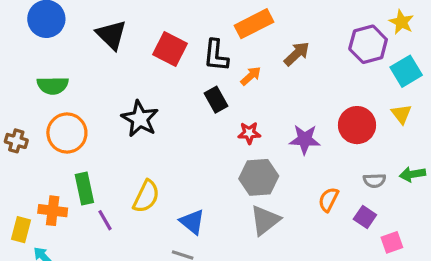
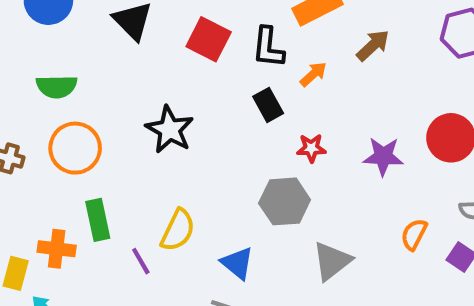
gray hexagon: (259, 177) -> (285, 201), moved
purple line: (105, 220) -> (141, 261), moved

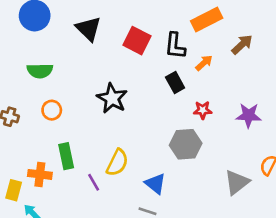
orange circle: (75, 148) -> (52, 110), size x0.6
gray triangle: (332, 261) -> (237, 182), moved

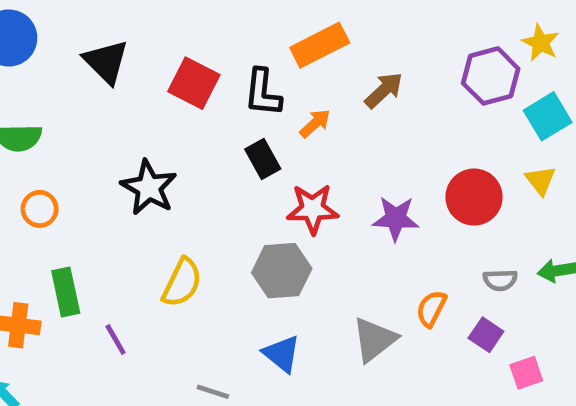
red star: (203, 110) -> (313, 209), size x1.5
yellow semicircle: (117, 163) -> (182, 283), moved
blue triangle: (155, 184) -> (282, 354), moved

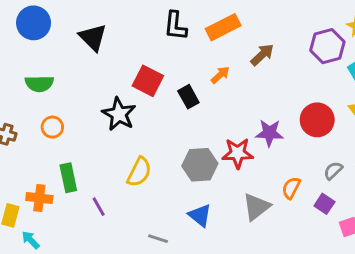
red square: (194, 83) -> (148, 81), moved
black L-shape: (263, 93) -> (175, 26), moved
red star: (313, 209) -> (238, 153), moved
gray semicircle: (500, 280) -> (333, 171), turned 138

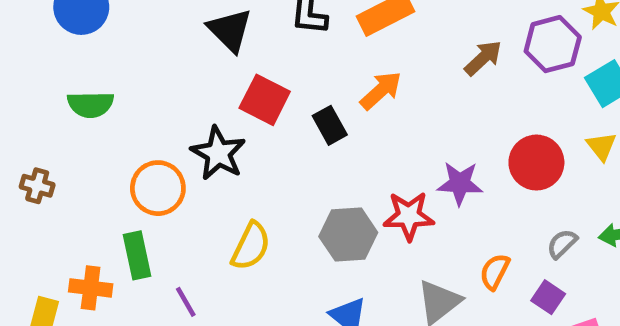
black triangle: (93, 37) -> (230, 30), moved
brown arrow: (262, 55) -> (483, 58), moved
orange arrow: (220, 75) -> (381, 91), size x1.4
orange circle: (52, 127) -> (158, 188), moved, size x1.5

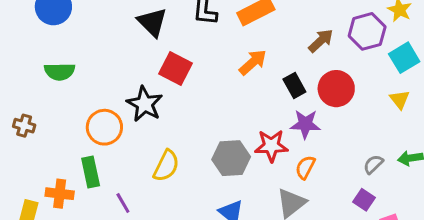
black rectangle: (330, 125) -> (294, 85), moved
red circle: (536, 163) -> (336, 89), moved
orange semicircle: (495, 272) -> (305, 167), moved

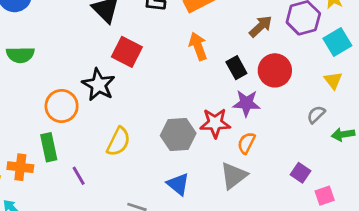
orange arrow: (253, 62) -> (198, 46), turned -68
gray semicircle: (373, 164) -> (316, 115), moved

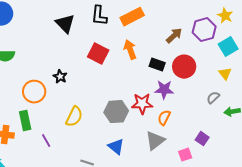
red square: (127, 52) -> (98, 54), moved
black rectangle: (236, 68) -> (157, 65), turned -42
black star: (99, 85) -> (60, 77), size x0.6
pink square: (325, 196) -> (185, 155), moved

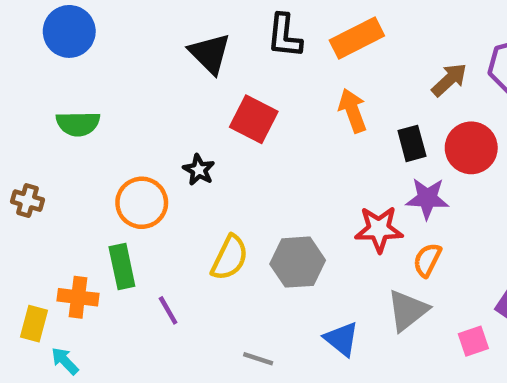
red square: (98, 54) -> (254, 119), moved
black rectangle: (157, 65) -> (412, 143), turned 56
gray hexagon: (116, 112) -> (298, 262), moved
blue triangle: (116, 147) -> (342, 339), moved

